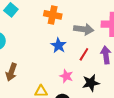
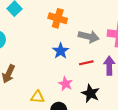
red line: (84, 54) -> (86, 63), turned 40
black star: (91, 83) -> (91, 93), turned 30

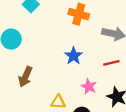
blue star: (61, 51) -> (74, 56), moved

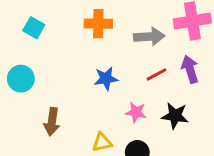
blue star: (74, 56) -> (106, 79), turned -30

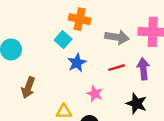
cyan square: (34, 28) -> (63, 40), moved
blue star: (106, 79) -> (77, 63), turned -30
black star: (175, 116) -> (137, 104), moved

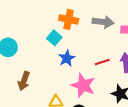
gray arrow: (117, 37) -> (103, 22), moved
pink star: (95, 94) -> (83, 85), size x1.6

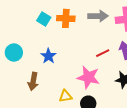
cyan square: (54, 38) -> (44, 19), moved
blue star: (67, 58) -> (48, 56), moved

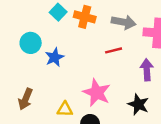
cyan circle: (14, 53) -> (31, 43), moved
red line: (103, 53) -> (114, 50), moved
brown arrow: (33, 81) -> (25, 99), moved

